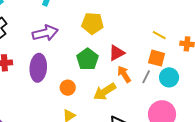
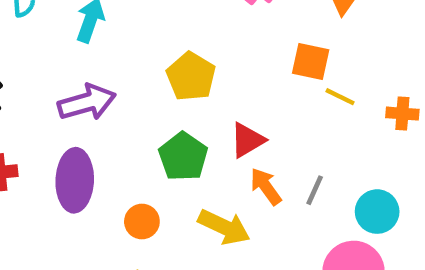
yellow pentagon: (93, 23) -> (191, 77), turned 30
orange square: (157, 58) -> (311, 62), moved
cyan circle: (169, 77) -> (377, 212), moved
yellow arrow: (105, 92) -> (224, 227), turned -120

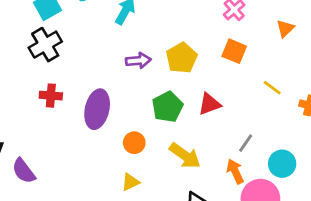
orange square: (311, 62) -> (234, 51), moved
purple arrow: (87, 102) -> (138, 61), moved, size x0.7
orange arrow: (266, 186) -> (235, 171), moved

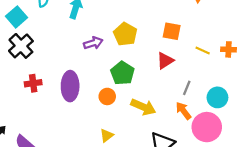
orange square: (234, 51) -> (172, 31), moved
yellow line: (272, 88) -> (203, 51), moved
red triangle: (209, 104) -> (165, 61), moved
orange circle: (134, 143) -> (107, 96), moved

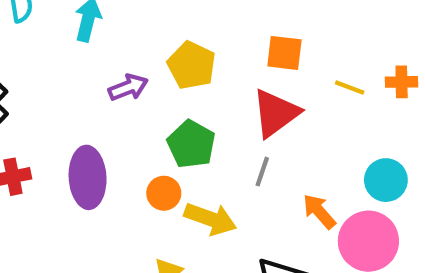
red triangle: (165, 61) -> (276, 113), size x1.4
gray line: (187, 88) -> (262, 172), moved
yellow arrow: (143, 107) -> (210, 219), moved

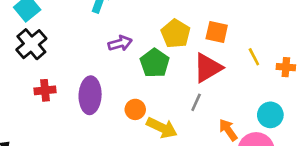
yellow pentagon: (192, 65) -> (176, 34), moved
orange cross: (402, 82) -> (286, 67), moved
yellow line: (350, 88) -> (254, 57), turned 36
green pentagon: (191, 144) -> (155, 63), moved

